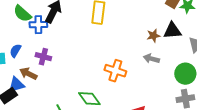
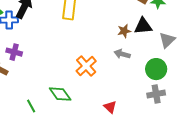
orange cross: (115, 71) -> (86, 66), turned 30

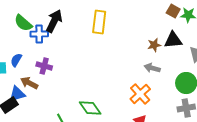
orange cross: (86, 66) -> (140, 94), moved

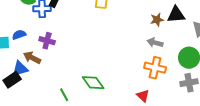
blue semicircle: (16, 60) -> (19, 35), turned 40
orange cross: (140, 94) -> (155, 68), moved, turned -35

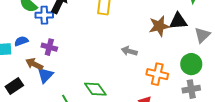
brown star: (157, 20) -> (159, 26), size x1.5
gray arrow: (155, 43) -> (129, 51), moved
blue triangle: (20, 69) -> (45, 75), moved, turned -30

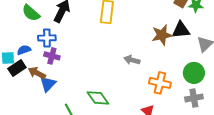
blue cross: (44, 15) -> (47, 38), moved
black rectangle: (14, 86) -> (17, 68), moved

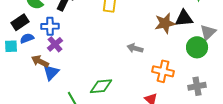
purple cross: (52, 56) -> (55, 44), turned 35
black rectangle: (17, 68) -> (20, 22), moved
green circle: (194, 73) -> (197, 47), moved
green diamond: (98, 98) -> (101, 86), turned -60

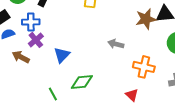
blue triangle: (51, 72) -> (62, 55), moved

